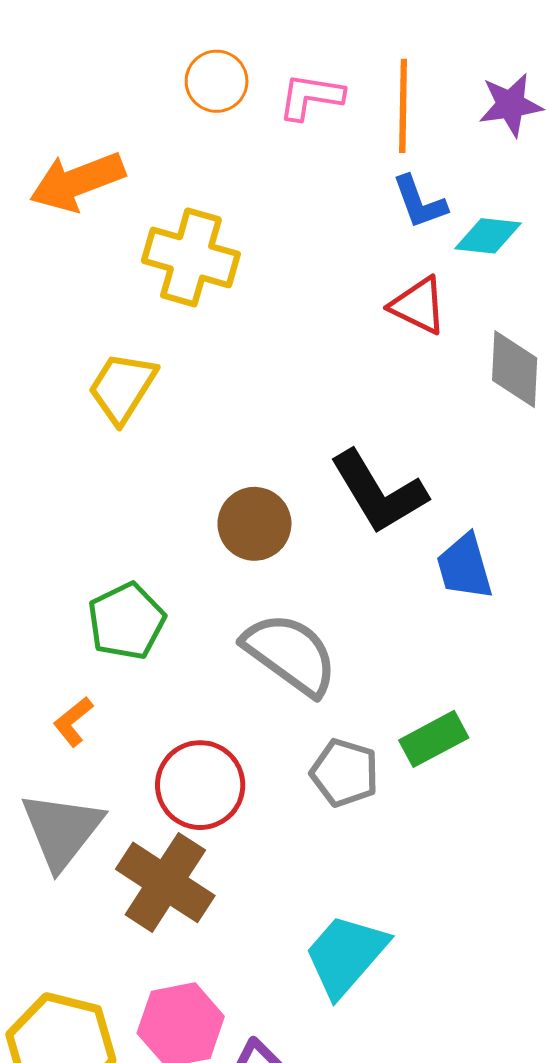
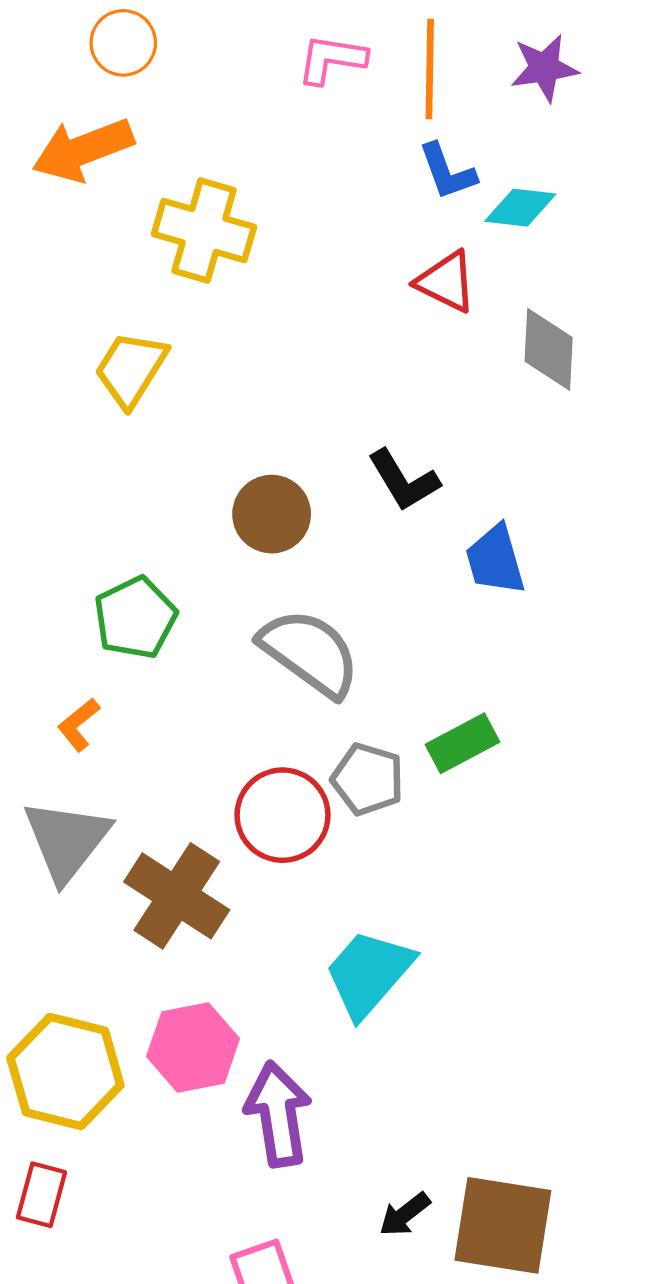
orange circle: (217, 81) -> (123, 43), moved
black L-shape: (378, 492) -> (404, 480), size x0.7
red circle: (200, 785) -> (283, 815), moved

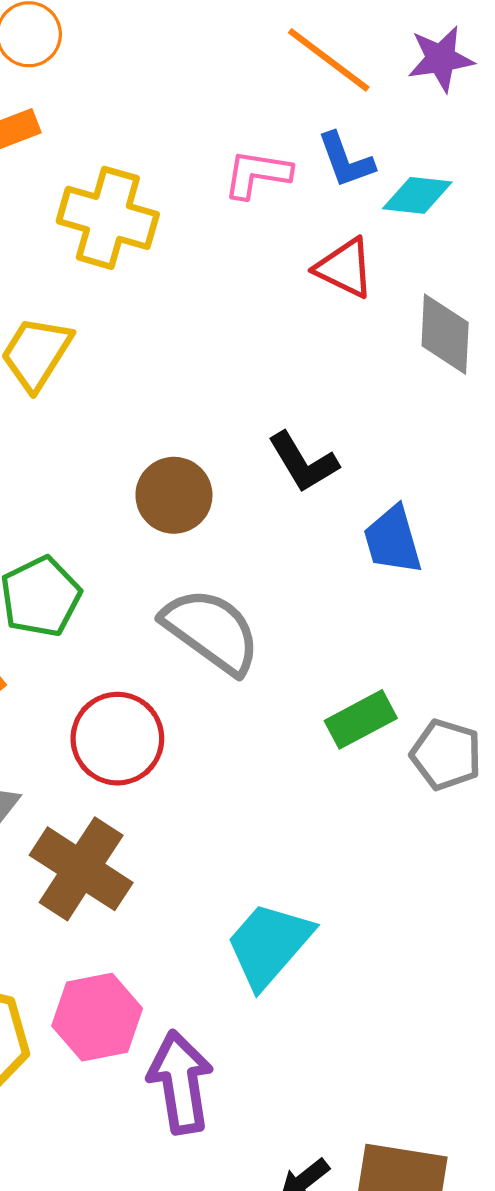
pink L-shape: (332, 59) -> (257, 174), moved
orange line: (430, 69) -> (329, 60), turned -54
gray pentagon: (368, 779) -> (446, 755), moved
red circle: (283, 815) -> (117, 739), moved

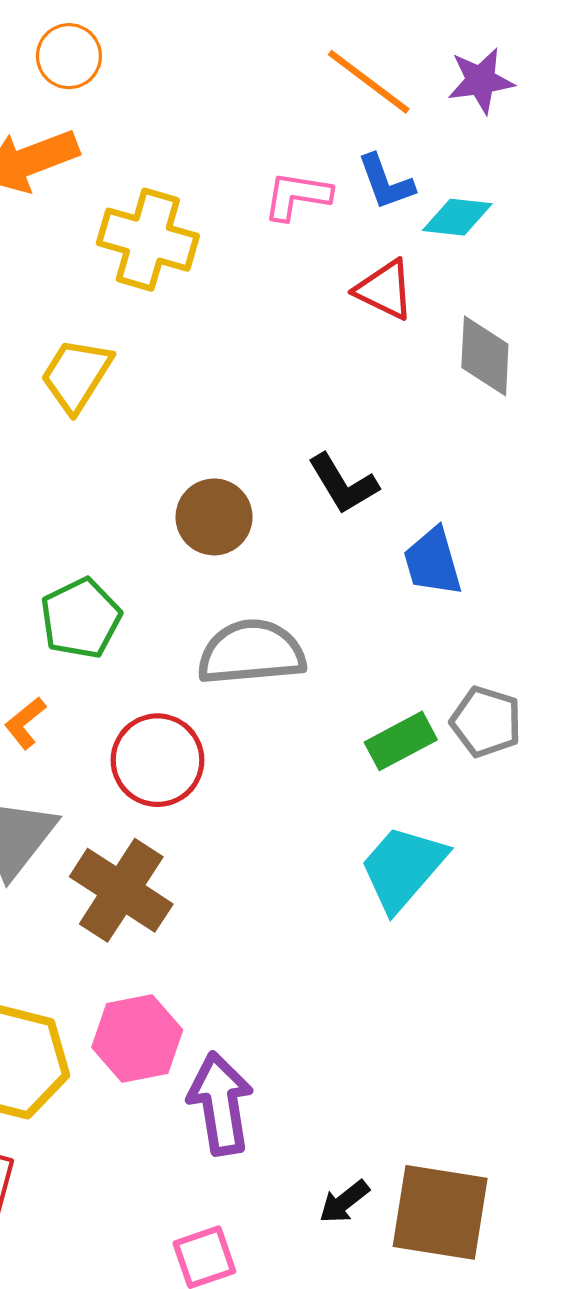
gray semicircle: (211, 631) -> (251, 652), turned -41
gray pentagon: (446, 755) -> (486, 722), moved
cyan trapezoid: (269, 945) -> (403, 868), moved

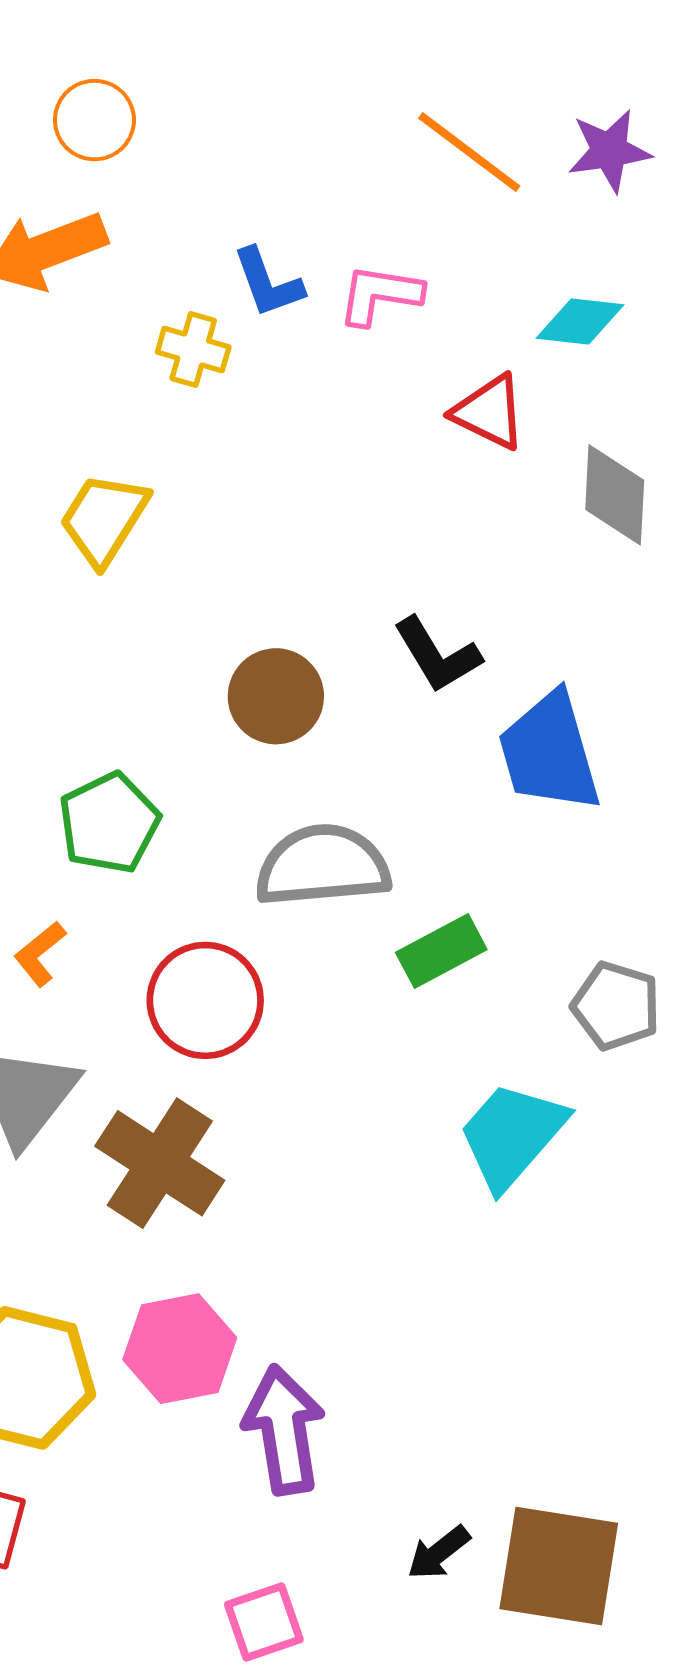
blue L-shape: (386, 182) -> (268, 283), moved
yellow cross: (148, 240) -> (193, 349), size x0.6
blue trapezoid: (433, 562) -> (549, 752), size x1.4
gray pentagon: (486, 722) -> (616, 1006), moved
green rectangle: (401, 741) -> (441, 951), moved

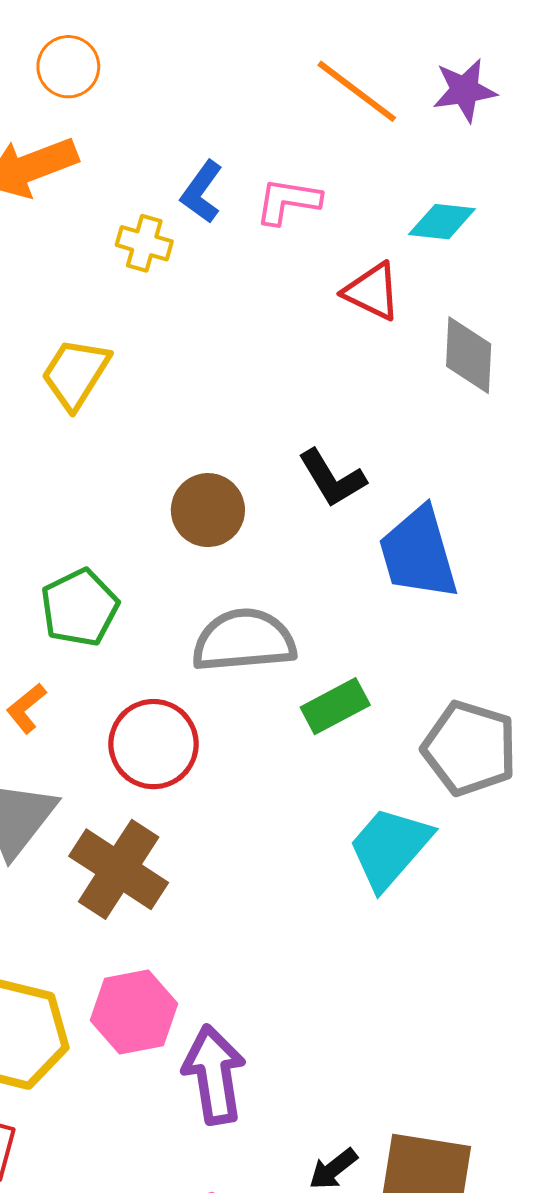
blue L-shape: (268, 283) -> (202, 192), turned 56
gray pentagon: (616, 1006) -> (470, 748), size x1.4

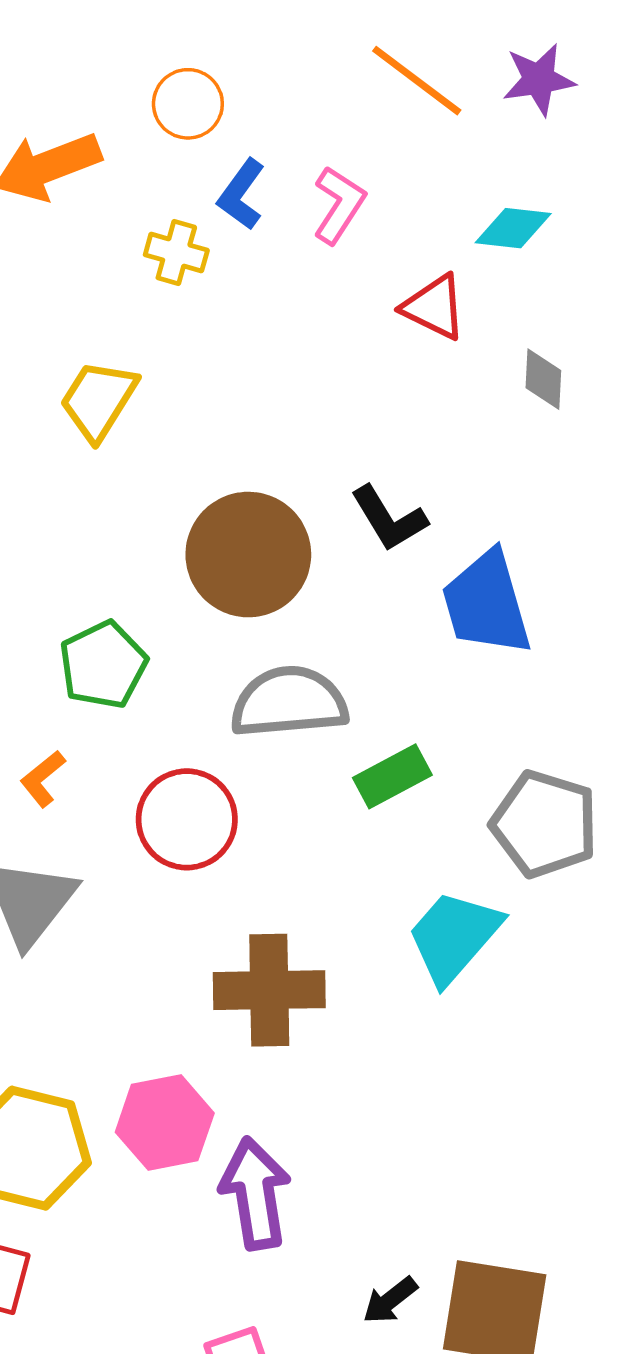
orange circle: (68, 67) -> (188, 104), moved
pink L-shape: (288, 201) -> (339, 205), turned 114
gray diamond: (469, 355) -> (543, 379), size x0.7
brown circle: (208, 510) -> (248, 555), size x1.5
brown cross: (119, 869) -> (269, 990), moved, turned -34

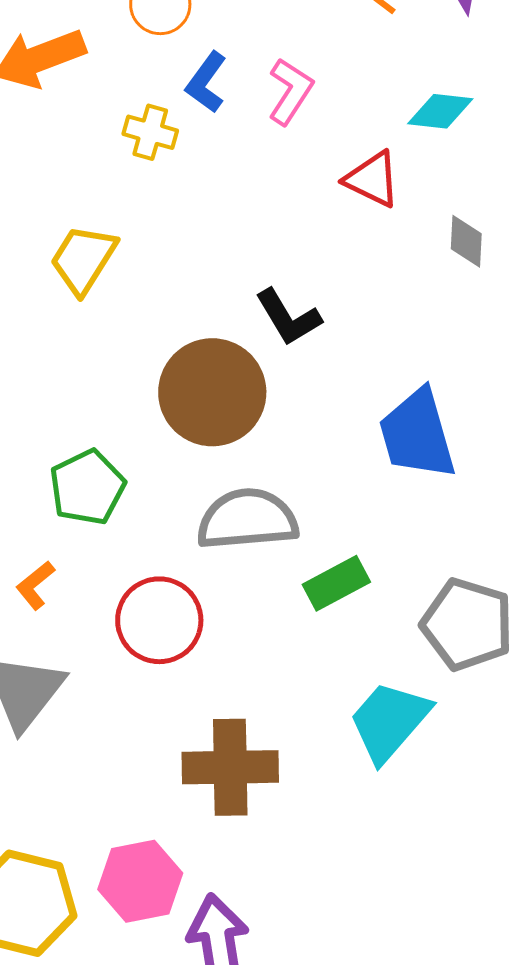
black L-shape: (389, 519) -> (288, 317), moved

